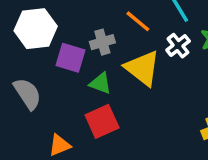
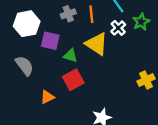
orange line: (138, 21) -> (91, 14), turned 49
gray cross: (102, 42) -> (68, 14), moved

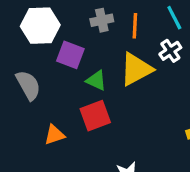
yellow triangle: (97, 44) -> (136, 69), turned 50

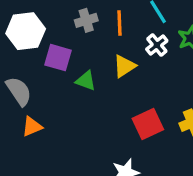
yellow triangle: (136, 69) -> (124, 66), size x0.7
red square: (95, 116) -> (148, 124), moved
orange triangle: (54, 135) -> (32, 127), moved

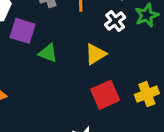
yellow triangle: (124, 66) -> (96, 54), moved

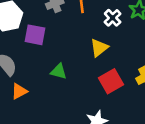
green triangle: (48, 53) -> (59, 71), moved

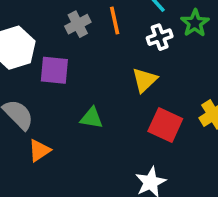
white cross: (113, 18) -> (160, 37), turned 30
red square: (111, 81) -> (165, 125), turned -30

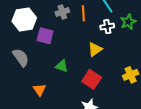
red square: (165, 125) -> (92, 79), moved
orange triangle: (39, 150) -> (39, 90), moved, turned -40

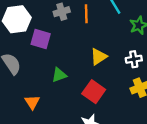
white cross: (107, 27) -> (134, 59), moved
green triangle: (62, 66) -> (59, 75), turned -40

